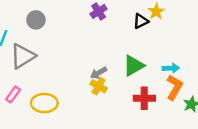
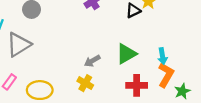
cyan arrow: (171, 68) -> (162, 56), turned 84
yellow cross: (99, 86) -> (85, 83), moved

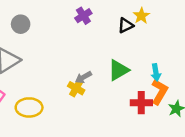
yellow cross: (85, 83) -> (76, 88), moved
red cross: (137, 85) -> (141, 103), moved

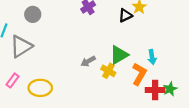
yellow cross: (76, 88) -> (108, 71), moved
orange L-shape: (159, 92) -> (139, 74), moved
red cross: (141, 103) -> (155, 90), moved

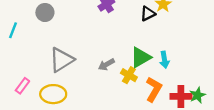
gray triangle: (21, 46) -> (61, 60), moved
cyan arrow: (152, 57) -> (164, 60), moved
orange L-shape: (139, 74) -> (154, 89), moved

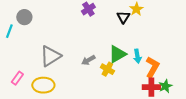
gray circle: (45, 12) -> (24, 17), moved
black triangle: (148, 14) -> (123, 17), turned -32
orange L-shape: (154, 89) -> (152, 67), moved

